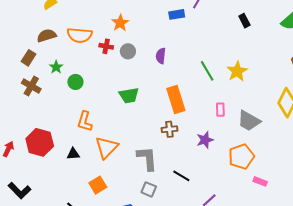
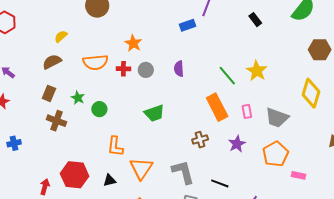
brown semicircle: (47, 36) -> (52, 62), moved
orange rectangle: (176, 100) -> (217, 107), moved

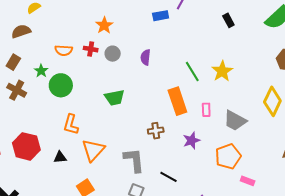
orange semicircle: (95, 62) -> (64, 50), moved, size x0.7
green circle: (99, 109) -> (61, 85), size x1.5

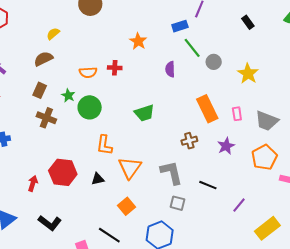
orange star: (104, 25) -> (138, 41), moved
gray circle: (113, 54) -> (214, 62), moved
green line: (192, 71) -> (192, 48), moved

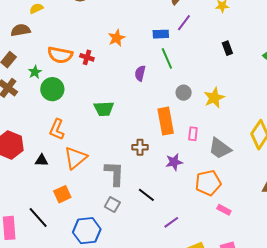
gray circle: (214, 62) -> (184, 93), moved
orange semicircle: (88, 72) -> (60, 55), size x1.4

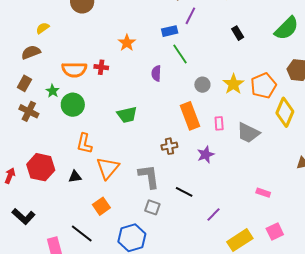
orange pentagon: (208, 183) -> (263, 86), moved

